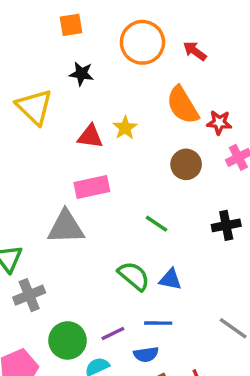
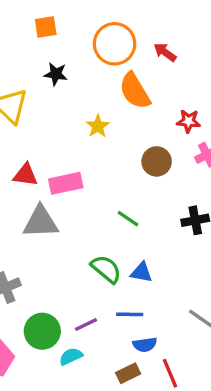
orange semicircle: (183, 105) -> (135, 91), moved
red triangle: (90, 136) -> (25, 175), moved
blue semicircle: (146, 354) -> (145, 345), moved

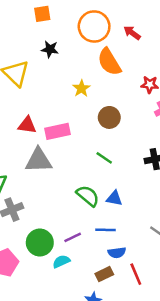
brown circle: (157, 161) -> (109, 117), moved

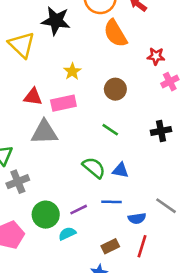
black star: (50, 49) -> (56, 21), size x1.6
yellow star: (81, 88) -> (72, 71), moved
blue semicircle: (117, 253) -> (137, 218), moved
red line: (136, 274) -> (142, 246), turned 40

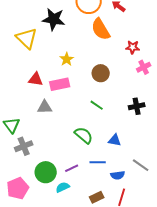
gray triangle: (44, 132) -> (45, 107), size x0.7
blue triangle: (120, 170) -> (115, 140), moved

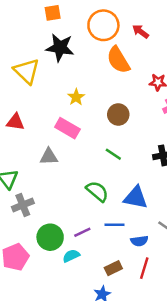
red triangle: (36, 79) -> (15, 122), moved
pink rectangle: (60, 84) -> (67, 128), turned 42
blue triangle: (115, 140) -> (136, 198), size x1.5

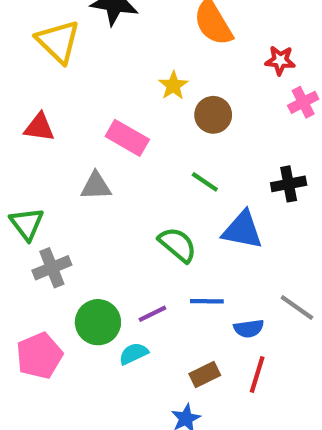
yellow star: (76, 97) -> (173, 86), moved
blue triangle: (136, 198) -> (242, 230), moved

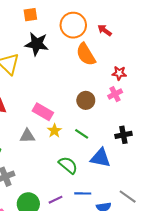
yellow star: (173, 86) -> (54, 131), moved
pink cross: (303, 102) -> (115, 94), moved

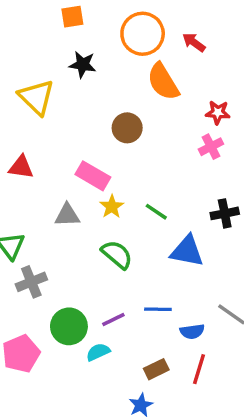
black star: (37, 44) -> (83, 65), size x0.7
brown circle: (86, 100) -> (127, 128), moved
green semicircle: (68, 165) -> (117, 254), moved

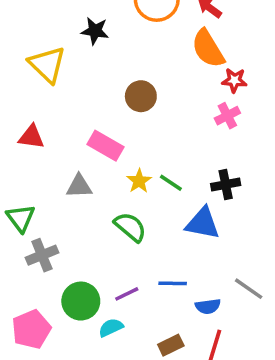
orange semicircle: (163, 82) -> (208, 49), moved
yellow star: (112, 207) -> (139, 181), moved
black cross: (225, 213) -> (226, 185), moved

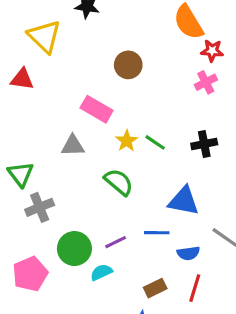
red triangle: (31, 137) -> (22, 79), moved
blue triangle: (203, 223) -> (184, 201), moved

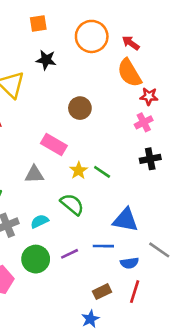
black cross: (204, 144) -> (150, 159), moved
cyan semicircle: (101, 272) -> (40, 221), moved

